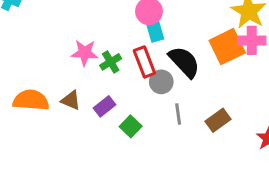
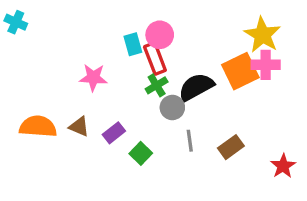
cyan rectangle: (155, 31) -> (133, 44), moved
green cross: (111, 62) -> (157, 85), moved
red rectangle: (144, 62) -> (155, 59), moved
black semicircle: (184, 62) -> (196, 87), turned -76

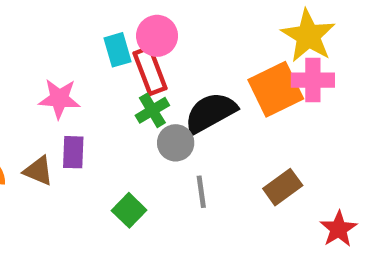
purple rectangle: (114, 133) -> (73, 152), moved, turned -50
brown rectangle: (231, 147) -> (283, 187), moved

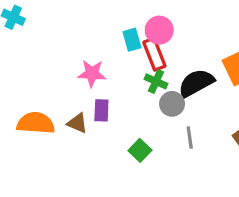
green cross: (152, 110) -> (156, 81), turned -35

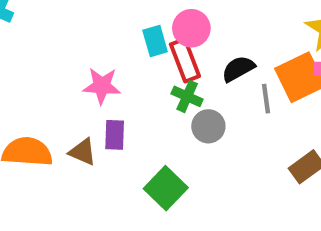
black semicircle: (196, 83) -> (238, 69), moved, size x0.7
gray line: (190, 138) -> (266, 99), moved
green square: (140, 150) -> (166, 188), size x1.4

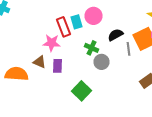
red rectangle: (185, 60) -> (64, 27), moved
brown triangle: (83, 152) -> (40, 62), moved

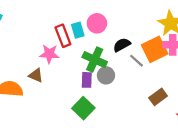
green cross: (92, 48) -> (95, 60), size x1.5
gray line: (128, 49) -> (137, 61), turned -40
purple rectangle: (58, 66) -> (87, 80), moved

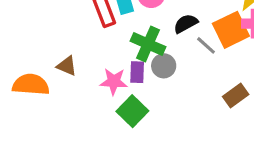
pink star: (49, 54) -> (114, 81), moved

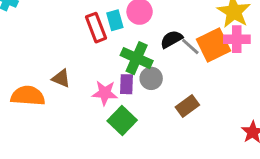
gray line: (206, 45) -> (190, 46), moved
brown rectangle: (236, 96) -> (187, 106), moved

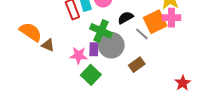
gray line: (190, 46) -> (142, 34), moved
gray circle: (151, 78) -> (111, 45), size x1.6
orange semicircle: (28, 96) -> (31, 32), moved, turned 30

